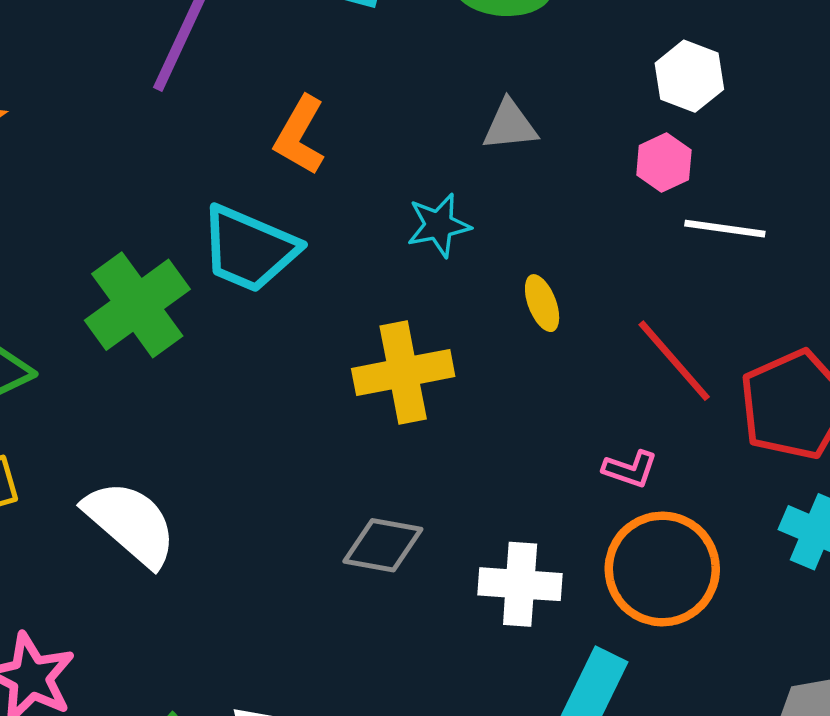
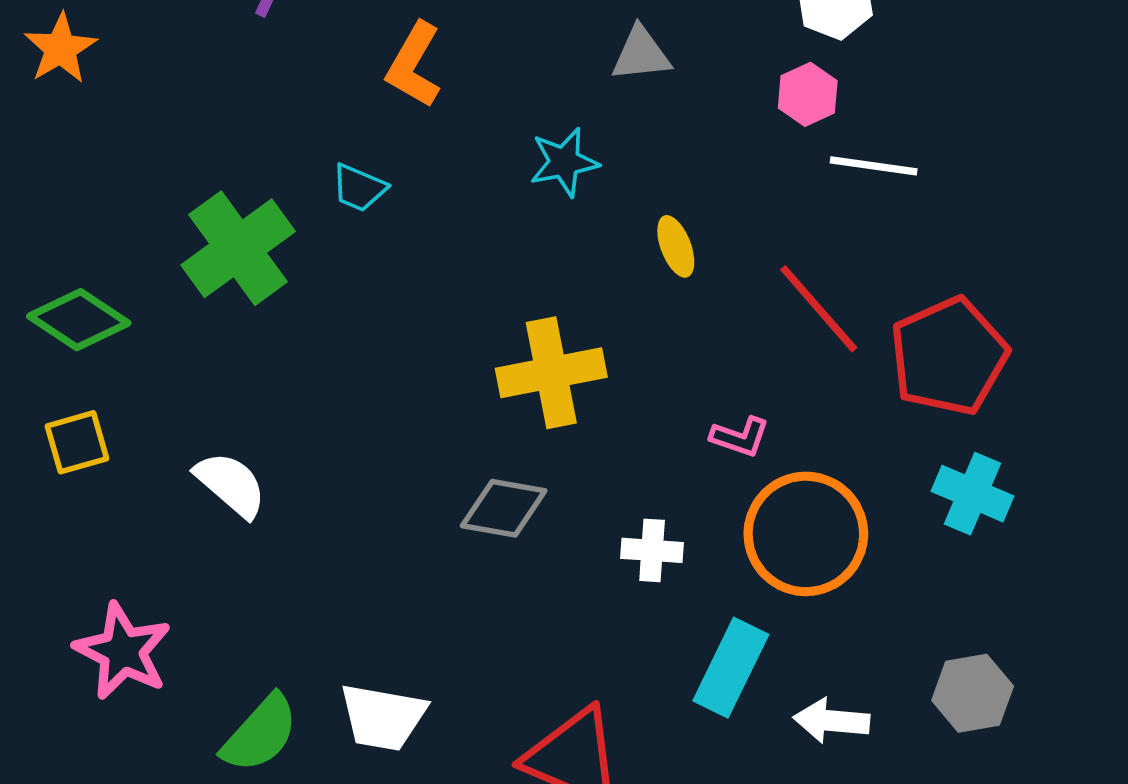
cyan trapezoid: (249, 249) -> (359, 188), size x0.5
yellow cross: (403, 373) -> (551, 373), moved
pink L-shape: (630, 469) -> (740, 437), moved
white semicircle: (131, 523) -> (231, 484), size x0.7
white cross: (520, 584) -> (652, 550), size x0.7

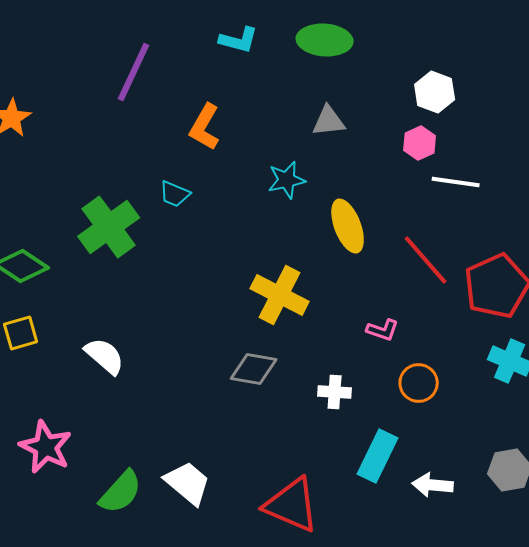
yellow ellipse: (676, 246) -> (348, 226), size x1.6
yellow cross: (551, 373) -> (280, 295), turned 38
orange circle: (806, 534) -> (419, 383), size x0.6
white trapezoid: (383, 717) -> (188, 483), turned -150

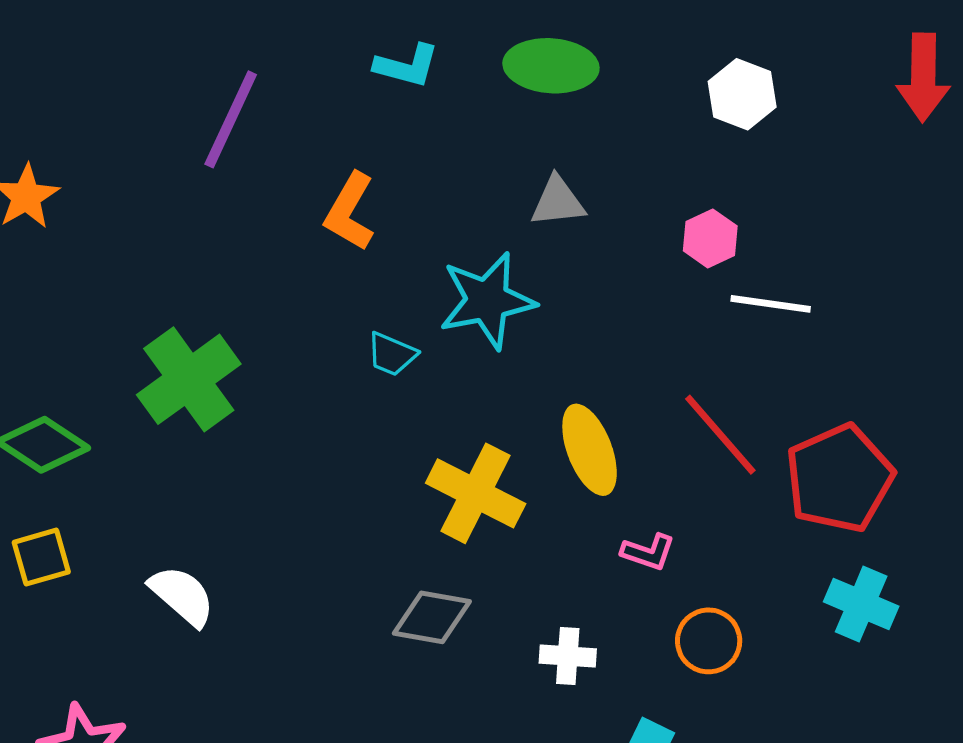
white hexagon: (435, 92) -> (742, 94), moved
cyan star: (287, 180) -> (487, 301), size x1.5
cyan trapezoid: (175, 194) -> (392, 354), moved
yellow ellipse: (348, 226) -> (590, 450), moved

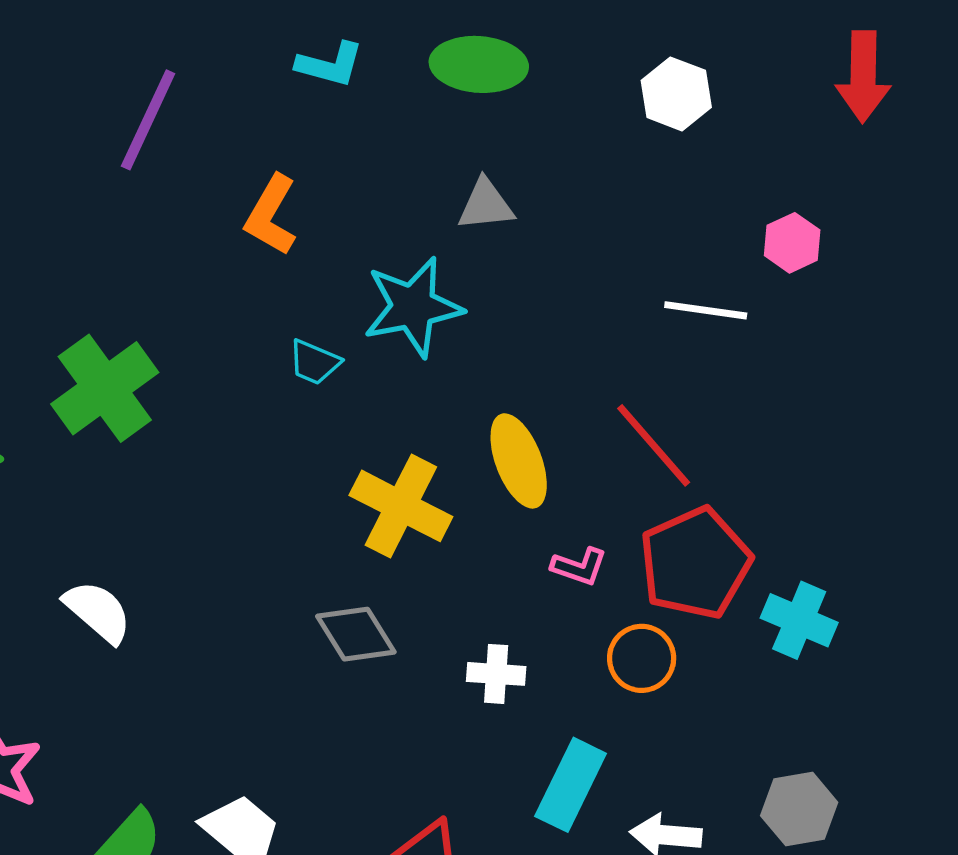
pink hexagon: (710, 238) -> (792, 243), moved
red pentagon: (839, 478) -> (695, 563), moved
gray diamond: (432, 617) -> (356, 634), turned 48

